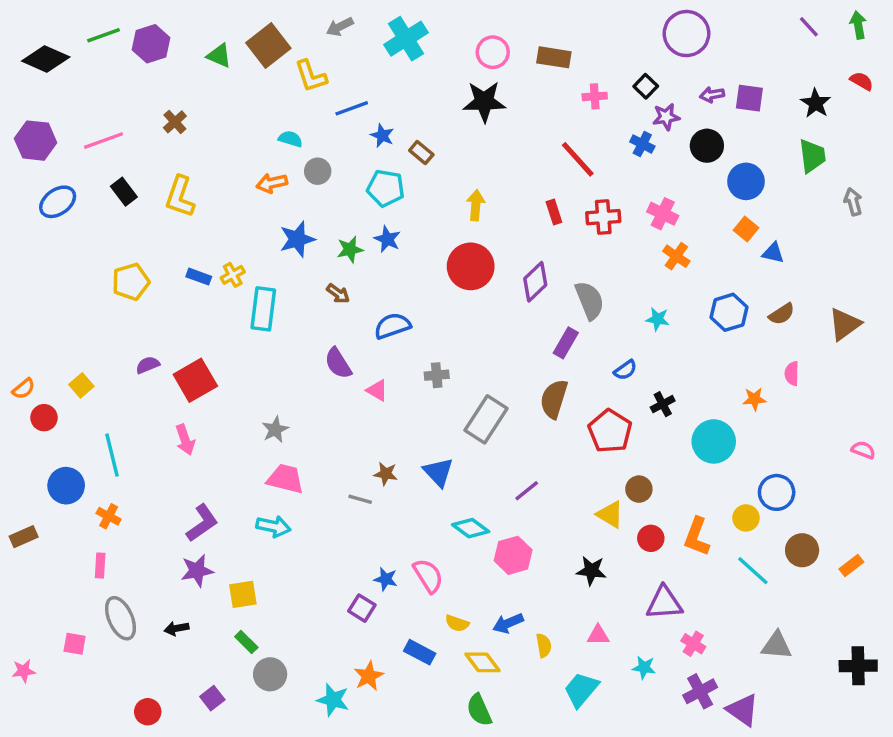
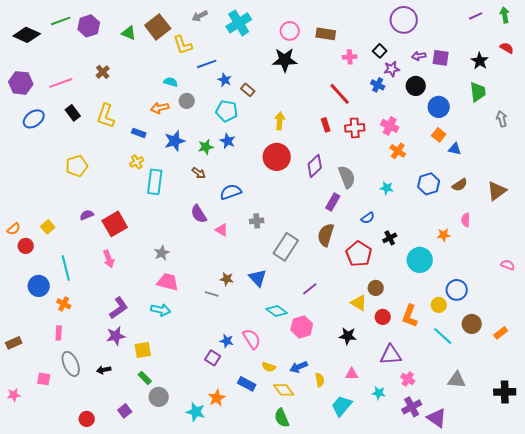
purple line: (809, 27) -> (476, 16), turned -72
blue rectangle: (199, 277) -> (139, 133), moved
brown rectangle: (24, 537) -> (14, 343), moved

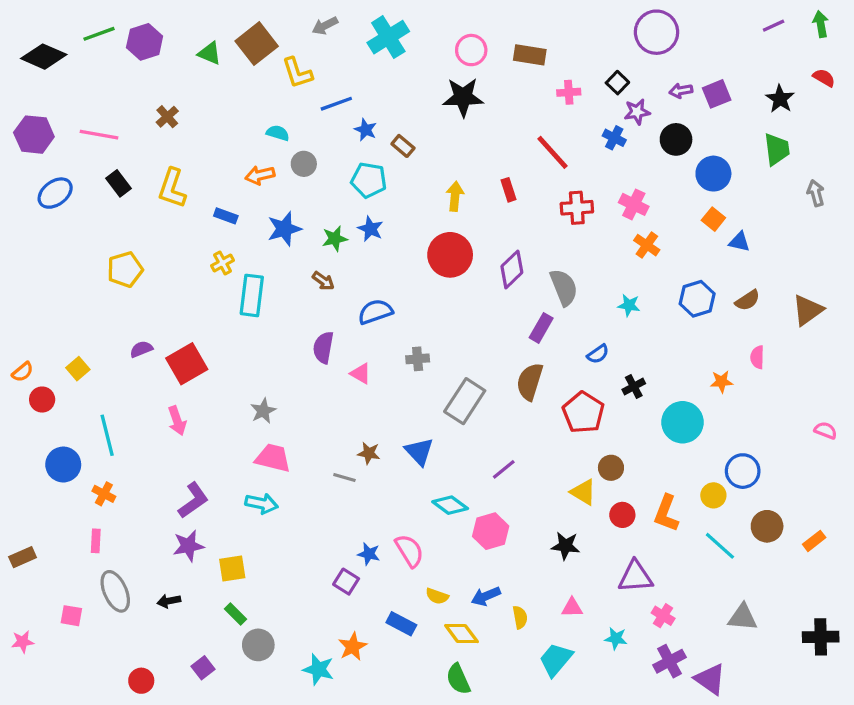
purple square: (441, 58) -> (717, 94), turned -30
pink line: (61, 83) -> (99, 135), turned 30
red rectangle: (326, 125) -> (509, 190), moved
purple semicircle: (199, 214) -> (323, 347), turned 42

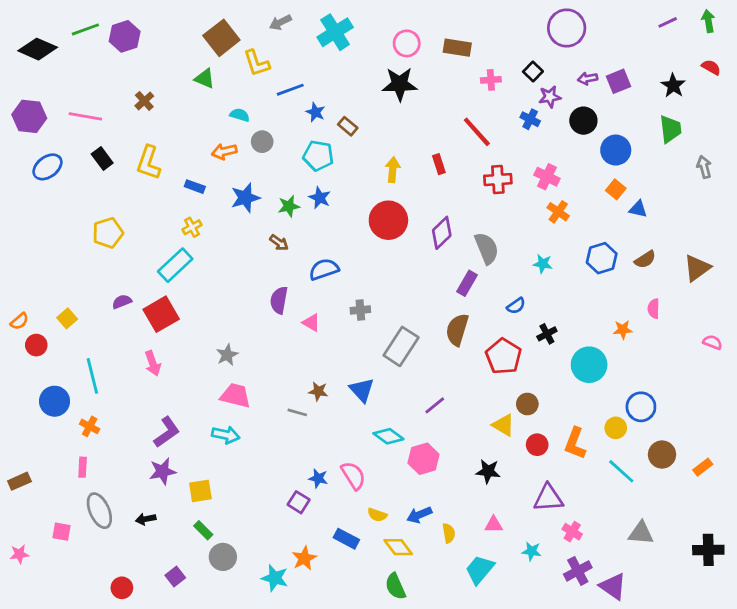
green triangle: (210, 53) -> (205, 79), moved
cyan rectangle: (252, 295) -> (175, 265), moved, turned 40
pink semicircle: (826, 430) -> (713, 342), moved

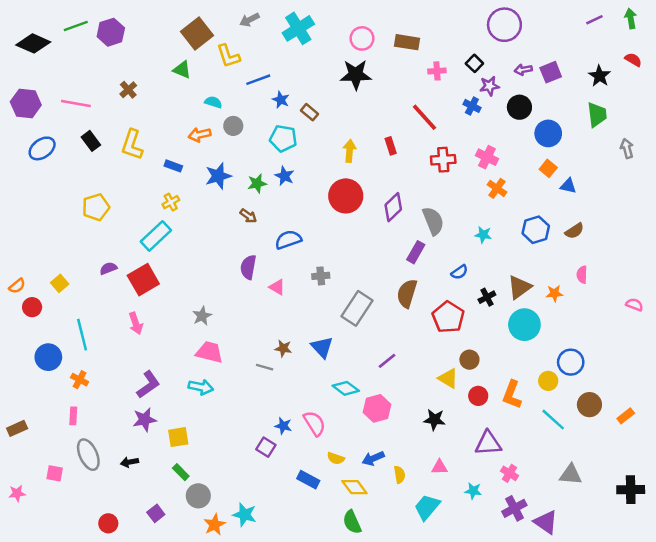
brown triangle: (697, 268) -> (519, 287), moved
orange star: (304, 558) -> (215, 525), moved

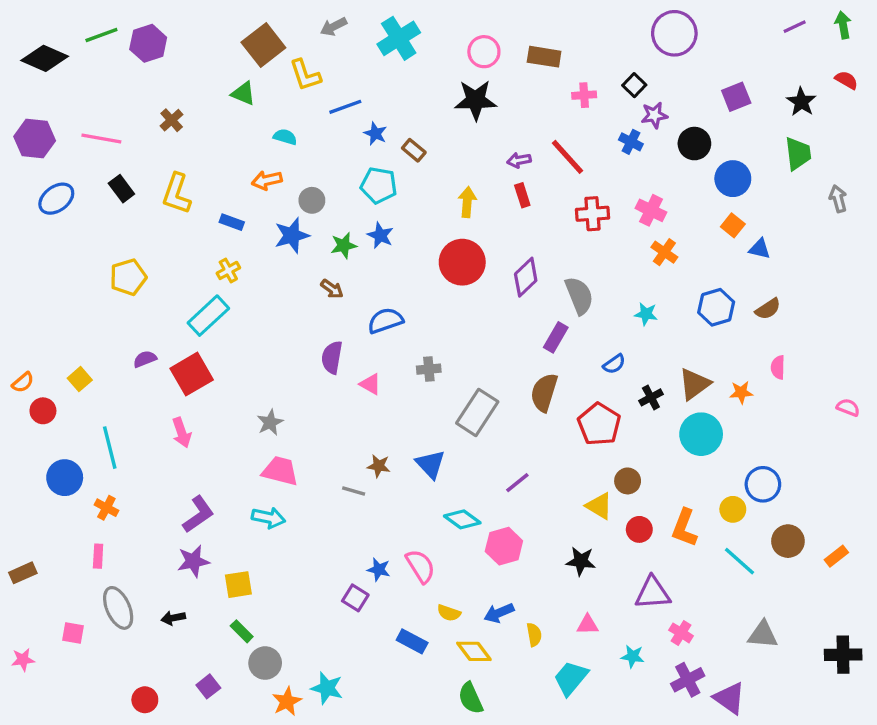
purple arrow: (523, 70) -> (519, 160), moved
gray circle: (233, 126) -> (312, 200), moved

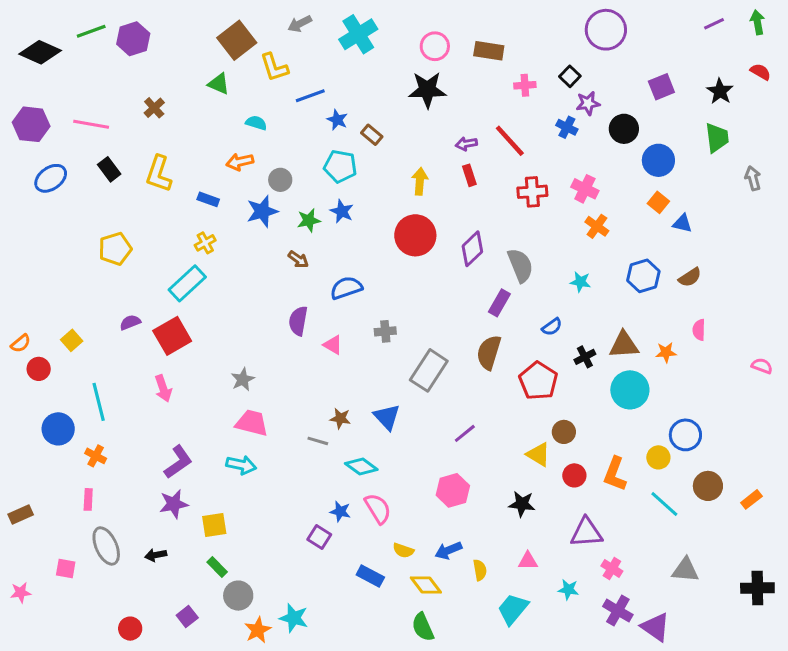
brown triangle: (694, 384) -> (624, 345), turned 32
cyan diamond: (462, 519) -> (361, 466), moved
purple cross: (688, 680) -> (618, 611), turned -32

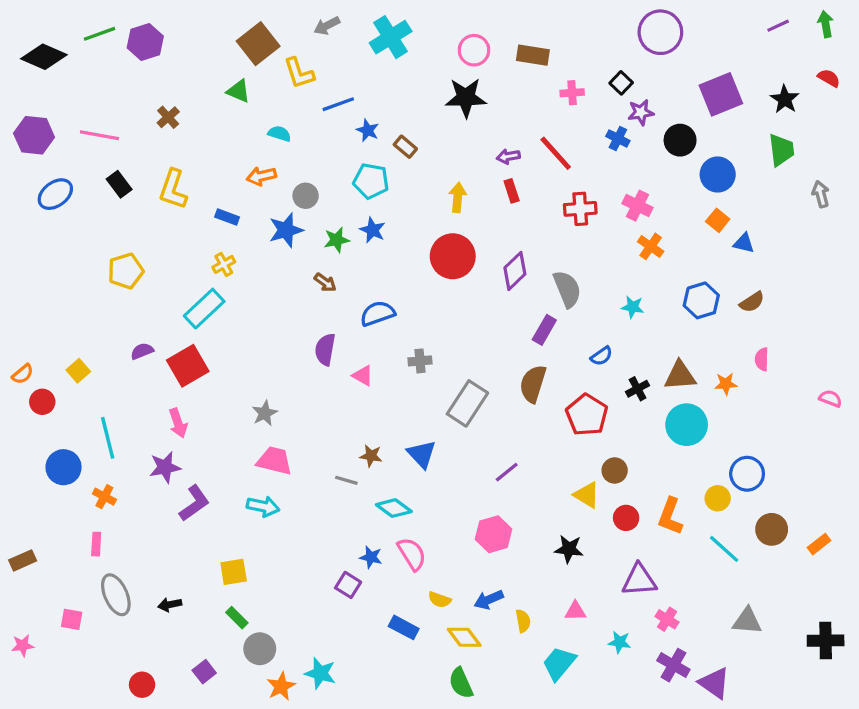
purple square: (661, 87) -> (721, 94), size x1.5
purple star: (174, 504) -> (165, 467), moved

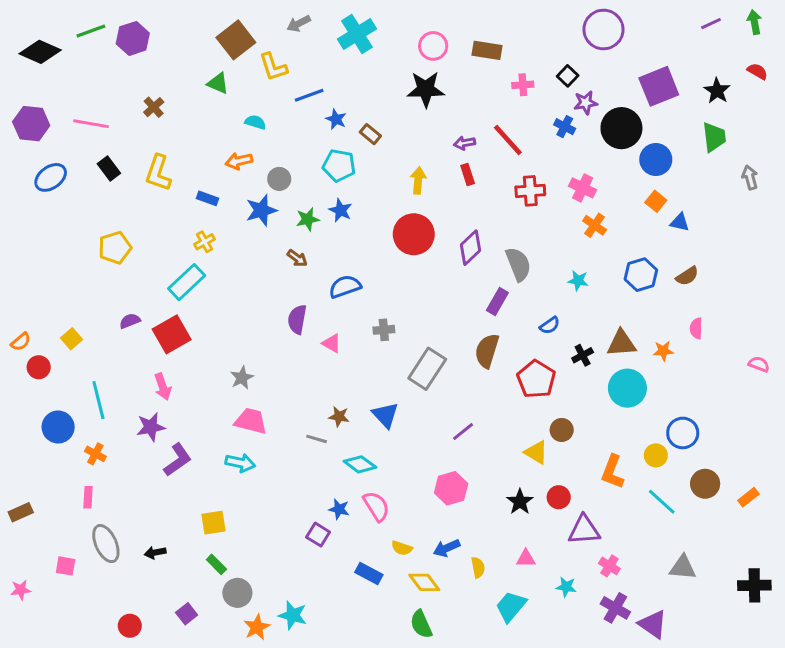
black circle: (680, 140) -> (621, 128), size x1.4
red circle: (626, 518) -> (559, 497), moved
black star: (569, 549) -> (520, 502), turned 30

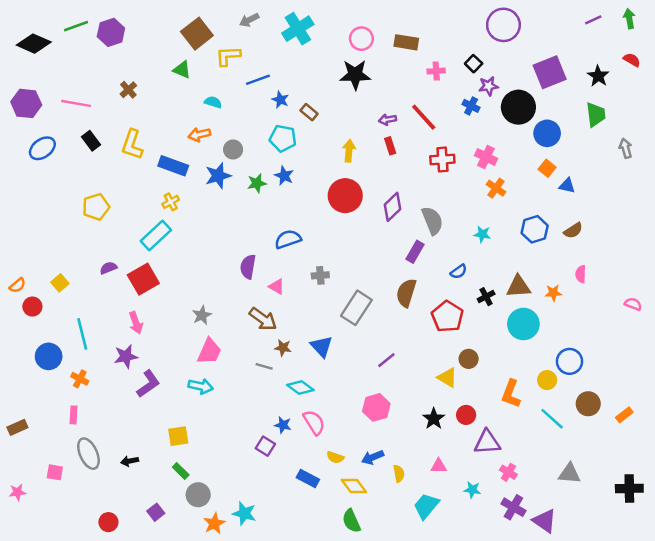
yellow L-shape: (273, 67) -> (228, 56), turned 105
blue rectangle: (208, 198) -> (173, 166), size x1.6
brown arrow: (297, 258) -> (263, 319), moved, size x1.6
pink trapezoid: (251, 421) -> (209, 351), turned 100

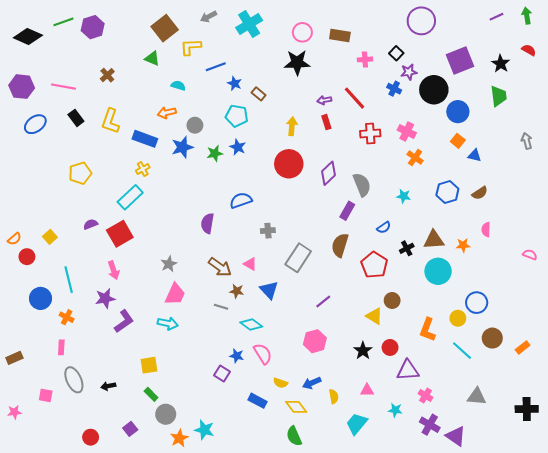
gray arrow: (626, 148) -> (527, 141), moved
pink triangle: (277, 287) -> (250, 264), moved

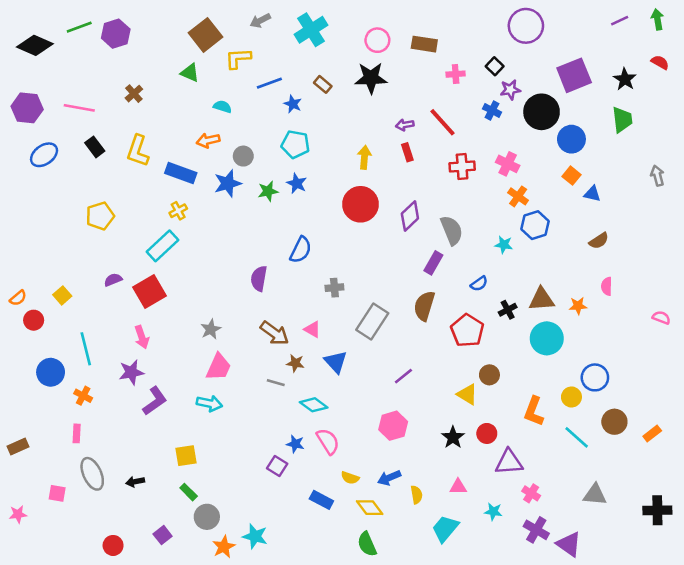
brown rectangle: (259, 94) -> (323, 84), moved
blue hexagon: (447, 192) -> (535, 225), moved
blue semicircle: (241, 200) -> (301, 250), turned 135

